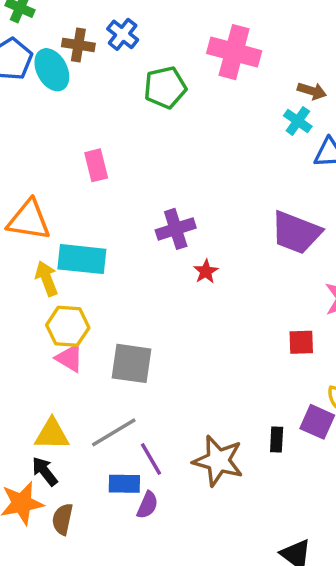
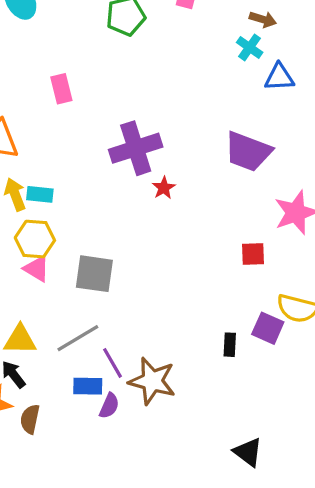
purple cross: (176, 229) -> (136, 148), size x1.4
cyan rectangle: (82, 259) -> (40, 194), moved, size x0.6
brown star: (218, 461) -> (152, 381), moved

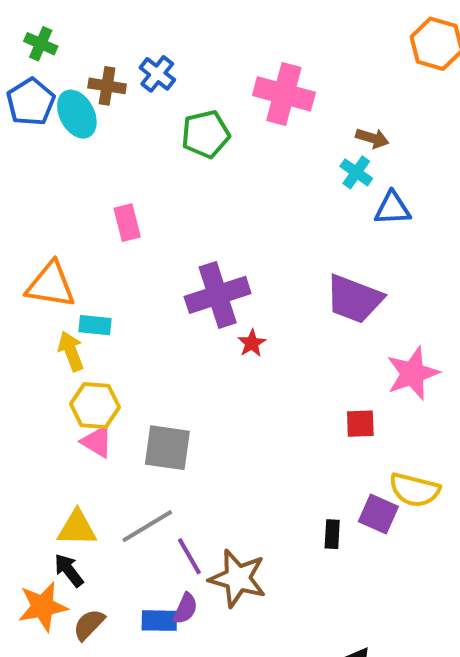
cyan rectangle: (40, 194) -> (95, 325), moved
blue rectangle: (88, 386) -> (159, 621), moved
brown semicircle: (30, 419) -> (89, 625), turned 32

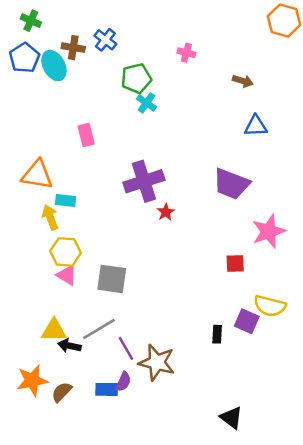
pink cross: (284, 94) -> (186, 53), size x0.5
cyan cross: (356, 172) -> (147, 103), moved
black arrow: (69, 570) -> (69, 346), moved, turned -40

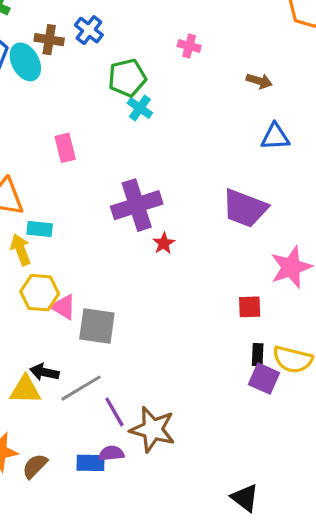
pink triangle: (67, 275) -> (63, 307), moved
black rectangle: (217, 334) -> (258, 355), moved
black arrow: (69, 346) -> (44, 372), moved
purple semicircle: (123, 382) -> (111, 453), turned -120

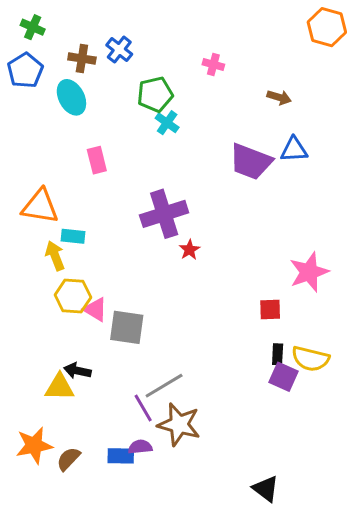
cyan ellipse: (25, 62) -> (71, 97), moved
purple trapezoid: (245, 208) -> (251, 162), moved
gray line: (81, 388) -> (164, 386), moved

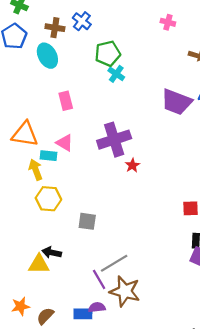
pink cross: (213, 64) -> (168, 22), moved
pink triangle: (95, 309) -> (65, 143), moved
gray square: (127, 327) -> (87, 221), size x0.7
orange star: (34, 445) -> (21, 306), size x0.7

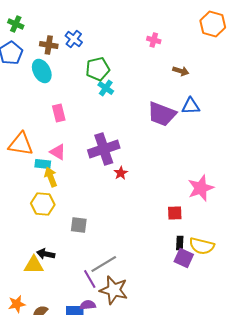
yellow arrow: (36, 170) -> (51, 177), moved

